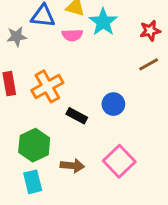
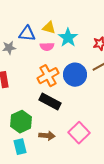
orange cross: (47, 86) -> (48, 76), moved
blue circle: (113, 104) -> (75, 75), moved, size x1.5
black rectangle: (77, 116) -> (50, 102), size x1.5

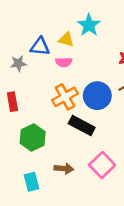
cyan star: (68, 38) -> (89, 25), moved
black rectangle: (50, 102) -> (82, 126), moved
green hexagon: (21, 122) -> (33, 137), moved

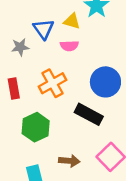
blue triangle: (40, 47) -> (43, 29), turned 48
orange cross: (65, 97) -> (52, 83), moved

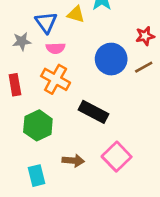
pink semicircle: (69, 46) -> (56, 48), moved
blue circle: (105, 82) -> (111, 59), moved
orange cross: (52, 83) -> (56, 79), turned -32

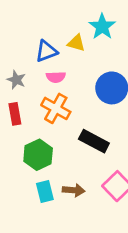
blue triangle: (46, 22) -> (46, 51), turned 45
gray star: (22, 41) -> (16, 80), moved, turned 30
cyan rectangle: (37, 176) -> (45, 192), moved

